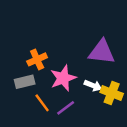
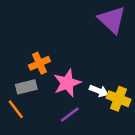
purple triangle: (102, 52) -> (112, 20), moved, turned 36
orange line: (42, 103) -> (16, 109), moved

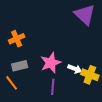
orange cross: (39, 63) -> (17, 39), moved
purple line: (70, 115) -> (53, 87), turned -49

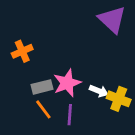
gray rectangle: (20, 66) -> (42, 87), moved
orange line: (12, 83) -> (43, 109), moved

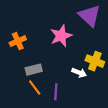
pink star: (67, 83) -> (61, 36), moved
yellow cross: (119, 99) -> (95, 61), moved

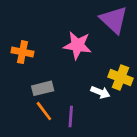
pink star: (61, 36) -> (78, 45), turned 30
orange cross: (18, 41) -> (22, 52), turned 35

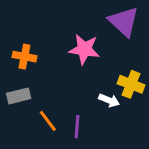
gray rectangle: (43, 88) -> (19, 96), moved

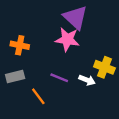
purple triangle: (124, 22) -> (75, 17), moved
purple line: (77, 127) -> (59, 78), moved, turned -72

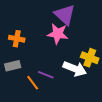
purple line: (59, 78) -> (46, 75), moved
white arrow: (87, 80) -> (75, 69), size x1.6

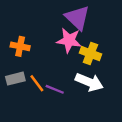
yellow cross: (90, 58) -> (90, 54), moved
orange line: (33, 83) -> (37, 83), moved

